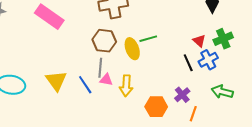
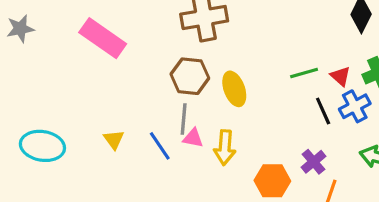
green line: (148, 39) -> (304, 73), moved
yellow triangle: (56, 81) -> (114, 140), size x0.6

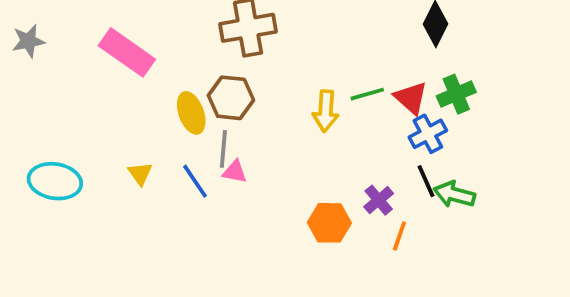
red triangle: (340, 76) -> (411, 98), size x1.4
yellow ellipse: (234, 89) -> (191, 113), moved
black line: (323, 111) -> (426, 181), moved
yellow arrow: (225, 148) -> (326, 111), moved

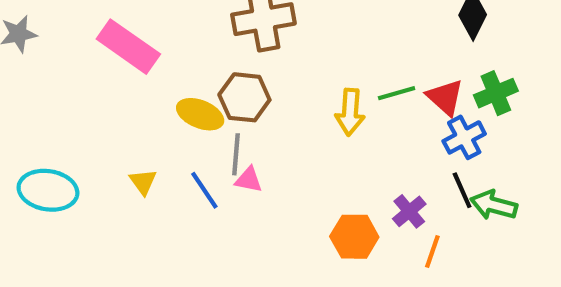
yellow ellipse: (191, 113) -> (200, 114), turned -48

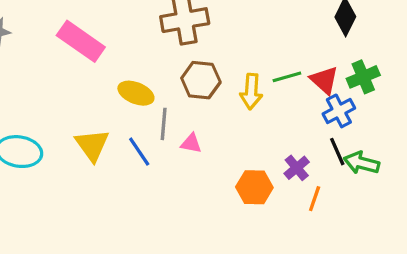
brown hexagon: (244, 97) -> (201, 80), moved
pink triangle: (249, 180) -> (191, 143), moved
yellow triangle: (143, 182) -> (92, 145), size x1.6

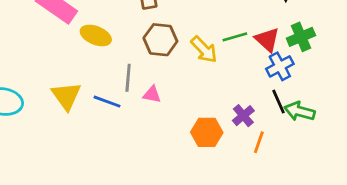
yellow arrow: (251, 92) -> (204, 50), turned -48
yellow ellipse: (136, 93) -> (96, 35), moved
blue line: (139, 152) -> (107, 102), turned -36

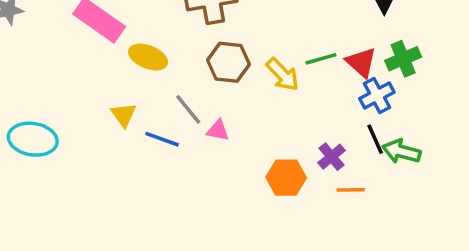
gray line: (128, 78) -> (188, 109), turned -44
yellow triangle: (66, 96) -> (124, 115), moved, size x0.7
orange line: (259, 142) -> (351, 190), turned 70

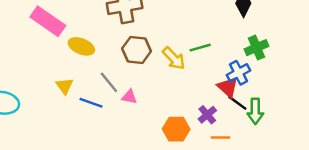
red triangle: (361, 62) -> (228, 87), moved
black line: (375, 139) -> (237, 103), turned -30
green arrow: (401, 151) -> (255, 111), turned -105

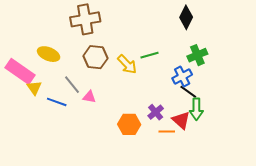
pink rectangle: (48, 21) -> (20, 71), moved
red triangle: (228, 87) -> (181, 120), moved
black line: (237, 103) -> (188, 92), moved

